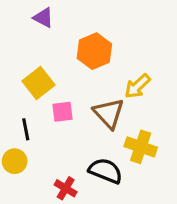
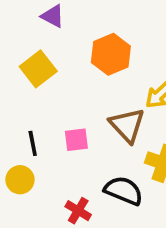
yellow square: (39, 83) -> (38, 69), moved
pink square: (62, 112) -> (76, 140), moved

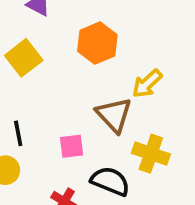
pink square: (76, 140) -> (72, 146), moved

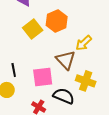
yellow square: (24, 58) -> (33, 29), moved
pink square: (72, 146) -> (43, 77), size x1.5

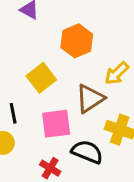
yellow square: (33, 29) -> (41, 78), moved
brown triangle: (66, 60) -> (90, 99), turned 40

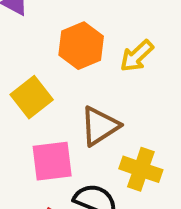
yellow arrow: (117, 73) -> (137, 56), moved

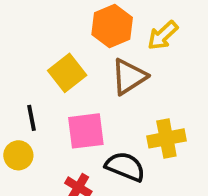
brown triangle: (100, 126) -> (129, 77), moved
yellow cross: (141, 169) -> (166, 138), turned -30

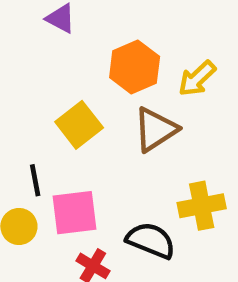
pink square: (86, 131) -> (74, 213), moved

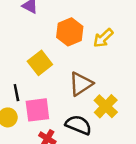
brown triangle: (155, 129) -> (81, 84), moved
yellow cross: (202, 206) -> (106, 106), turned -35

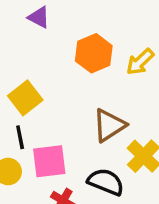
yellow square: (40, 63) -> (25, 98), moved

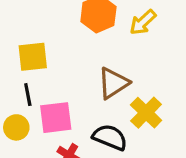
yellow square: (25, 98) -> (33, 57), turned 32

